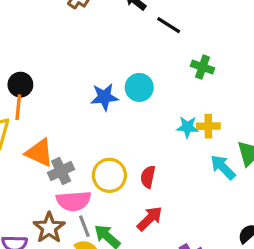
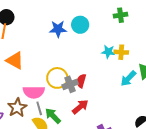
green cross: (202, 67) -> (121, 15), turned -32
cyan arrow: (223, 167) -> (128, 78), turned -96
gray cross: (61, 171) -> (70, 84), moved

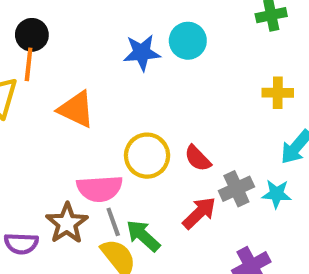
cyan star: (108, 52) -> (277, 194), moved
orange triangle: (15, 60) -> (76, 109), moved
red semicircle: (81, 81) -> (198, 158), turned -56
gray cross: (70, 84) -> (236, 189), moved

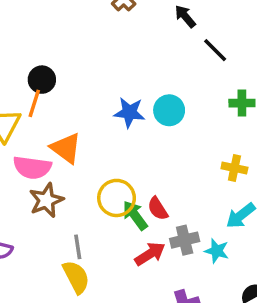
pink semicircle: (100, 189) -> (32, 167), moved
brown star: (67, 223) -> (46, 200), moved
green arrow: (143, 236) -> (135, 215), moved

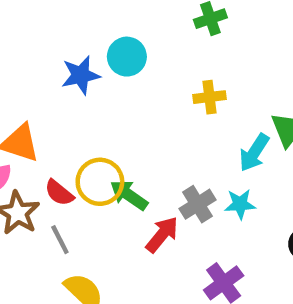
yellow cross: (234, 168) -> (209, 97), moved
red semicircle: (158, 209) -> (59, 193), moved
gray line: (78, 247) -> (60, 240), moved

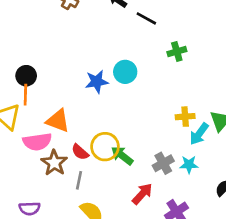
yellow cross: (209, 97) -> (185, 117), moved
red arrow: (162, 235) -> (142, 194), moved
gray line: (60, 240) -> (79, 180), turned 36

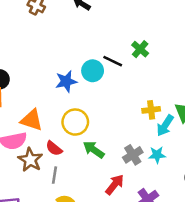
black line: (146, 18) -> (113, 61), moved
green cross: (177, 52) -> (140, 49), turned -30
yellow circle: (105, 147) -> (75, 122), moved

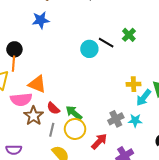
blue star: (66, 81) -> (41, 20), moved
yellow circle: (75, 122) -> (75, 129), moved
green arrow: (94, 150) -> (74, 113), moved

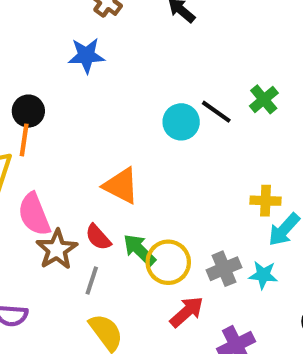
orange triangle: (37, 84) -> (121, 186), moved
pink semicircle: (21, 99) -> (34, 214), turned 70
yellow circle: (75, 129) -> (168, 262), moved

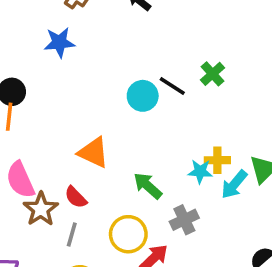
green arrow: (139, 250) -> (148, 186), moved
yellow circle: (168, 262) -> (128, 234), moved
cyan star: (263, 275) -> (200, 171), moved

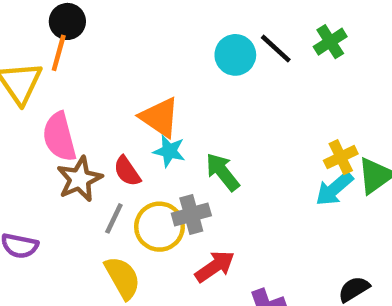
yellow cross: (217, 160) -> (341, 157), moved, turned -35
cyan star: (200, 171) -> (169, 151), moved
gray cross: (184, 220) -> (191, 214), moved
yellow circle: (128, 234) -> (159, 227), moved

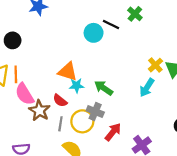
orange line: (59, 53) -> (16, 74), moved
cyan arrow: (334, 189) -> (147, 88), moved
gray cross: (191, 214) -> (95, 111), turned -35

